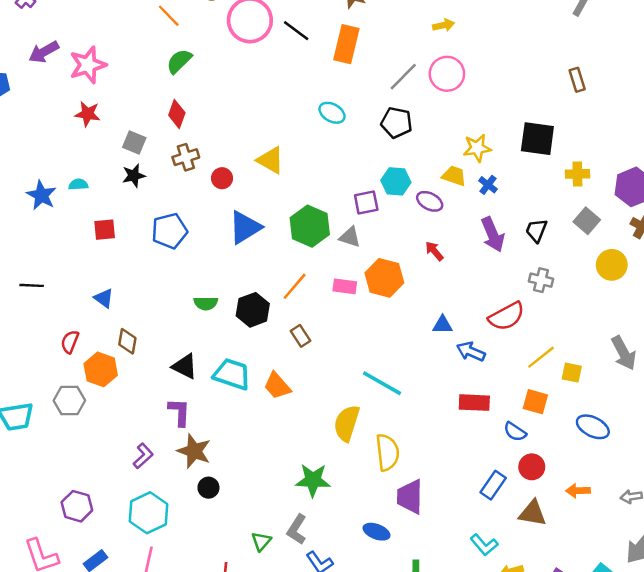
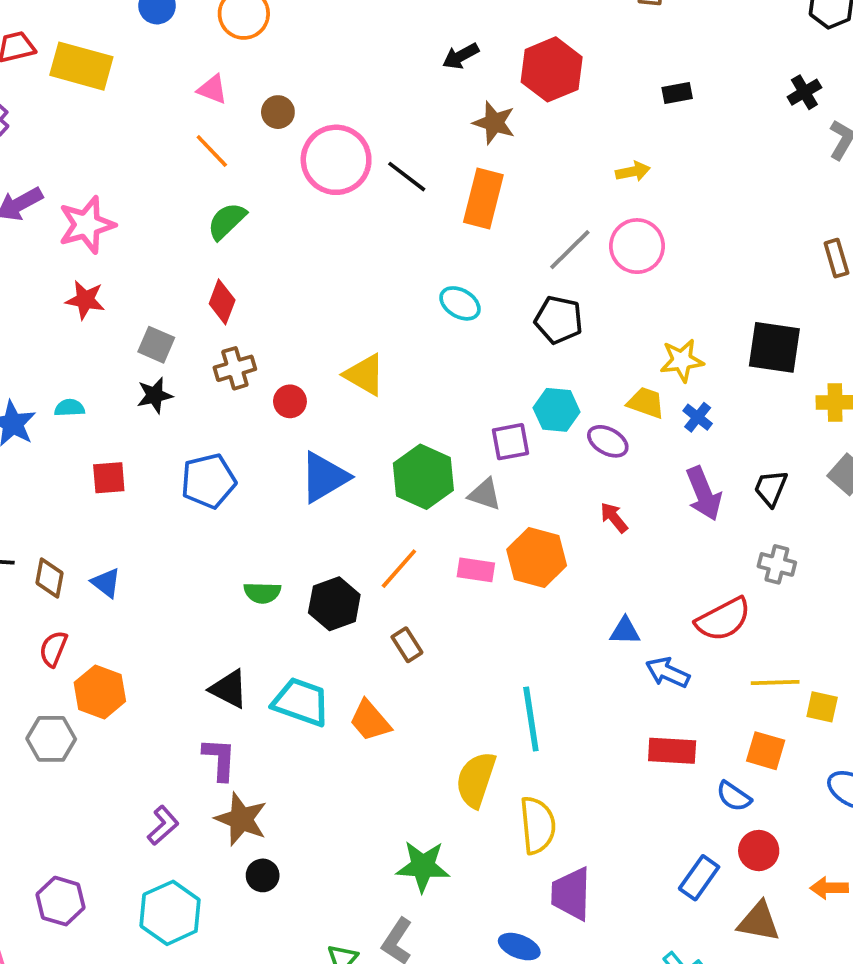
brown diamond: (127, 341) -> (50, 578), moved
yellow line: (541, 357) -> (775, 683), turned 36
cyan line: (382, 383) -> (531, 719), turned 51

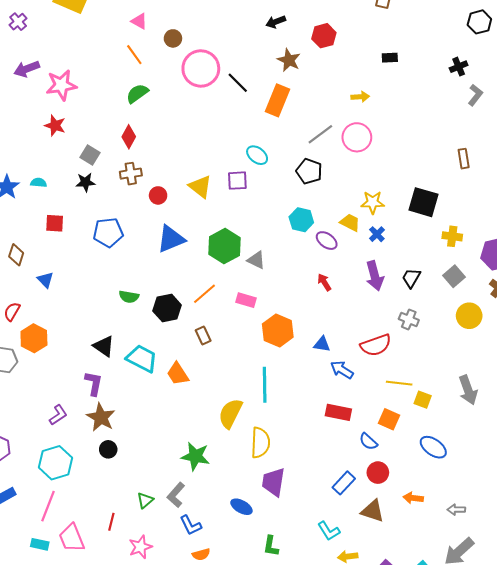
red hexagon: (552, 69) -> (324, 36), size x0.7
purple square: (510, 442) -> (237, 181), moved
orange hexagon: (537, 558) -> (278, 330), moved
brown diamond: (50, 578) -> (16, 255), moved

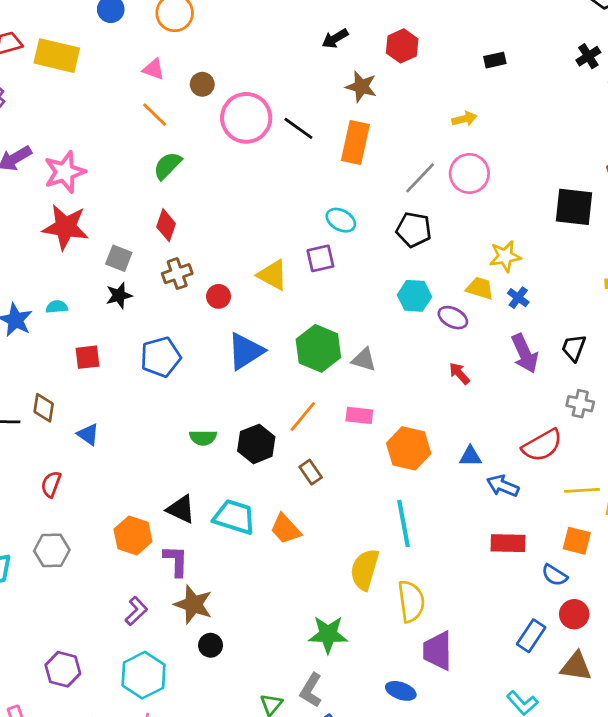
red star: (55, 126) -> (66, 227), size x1.6
black square: (424, 202) -> (574, 207), moved
orange hexagon: (34, 338) -> (133, 535), moved

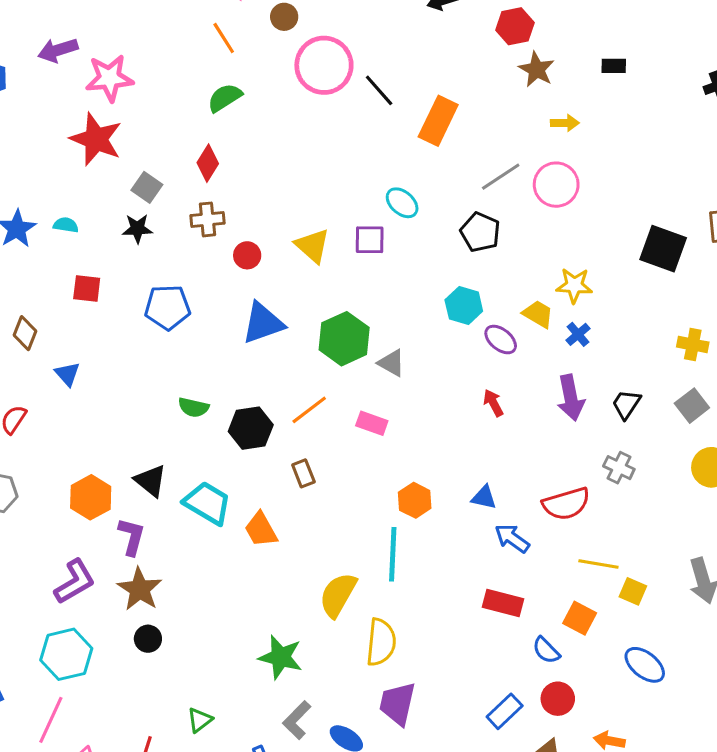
brown star: (361, 87) -> (537, 69), moved
orange hexagon: (409, 448) -> (415, 500), moved, size x0.7
purple L-shape: (136, 611) -> (75, 582), size x1.4
gray L-shape: (311, 690) -> (297, 720), moved

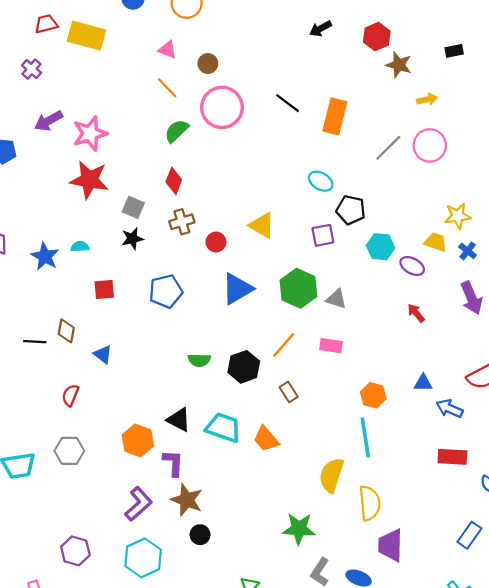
pink circle: (324, 65) -> (222, 107), moved
black pentagon: (480, 232) -> (351, 210), moved
purple square: (370, 240) -> (323, 235), moved

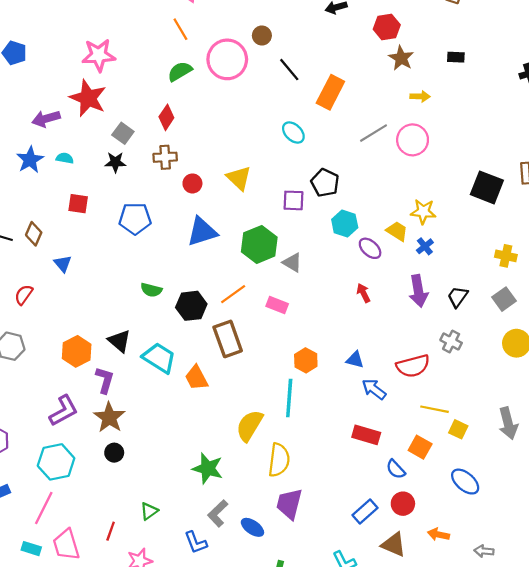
brown circle: (208, 63) -> (262, 36), moved
purple arrow: (49, 121) -> (46, 119), moved
cyan ellipse: (321, 181) -> (293, 133), moved
brown rectangle: (289, 392) -> (228, 339), size x1.8

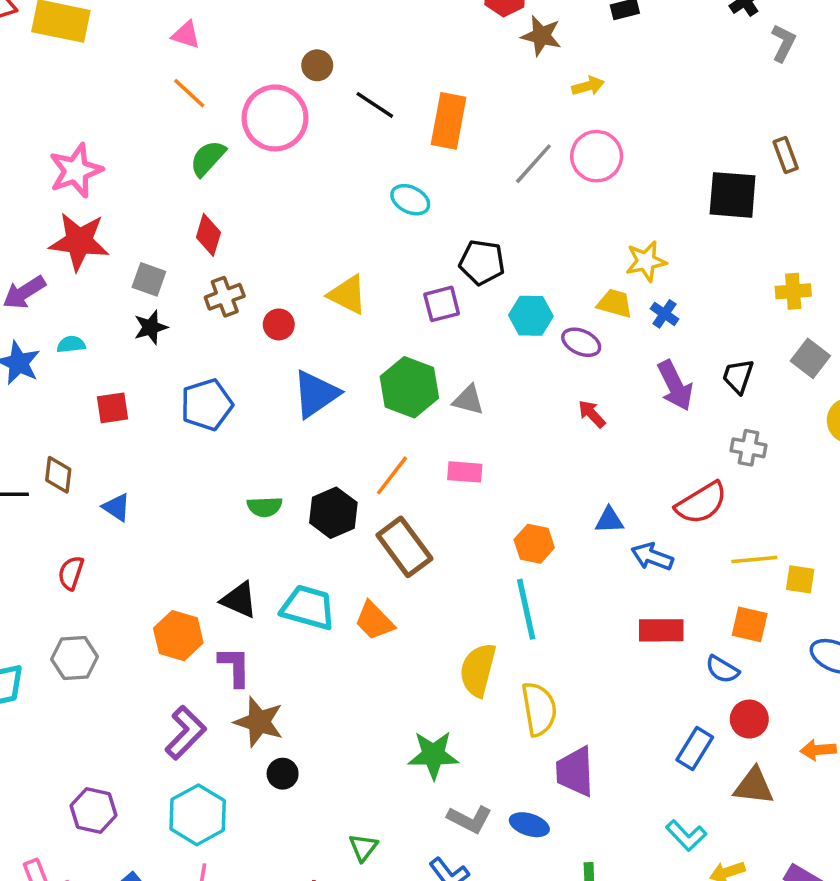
gray L-shape: (218, 513) -> (470, 819), turned -92

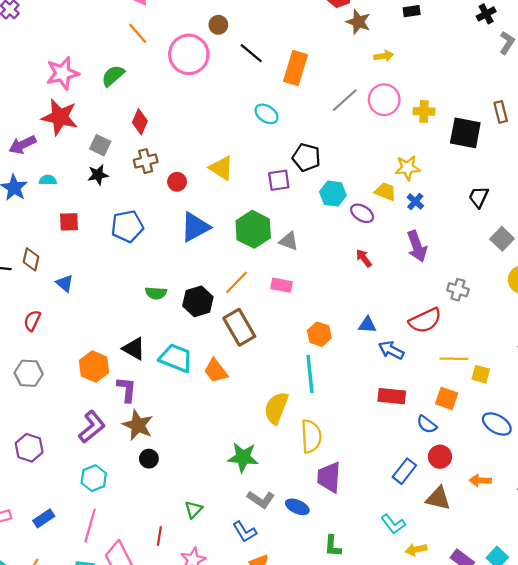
green semicircle: (208, 158) -> (113, 76), moved
yellow cross: (793, 291) -> (424, 111), moved
black trapezoid: (738, 376) -> (479, 197), moved
purple hexagon: (94, 811) -> (29, 448), moved
cyan hexagon: (198, 815) -> (94, 478), size x0.7

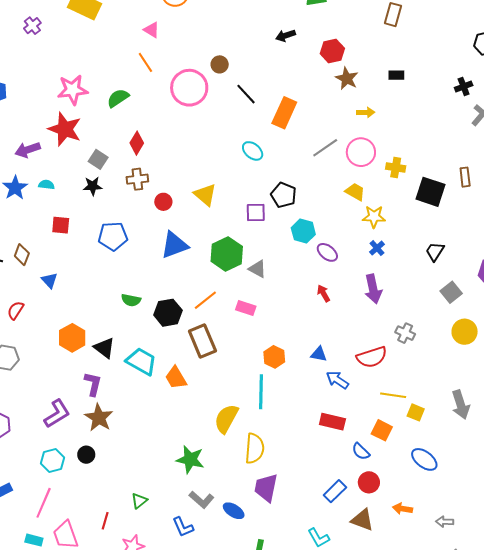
yellow trapezoid: (385, 192) -> (355, 192), moved
orange hexagon: (94, 367) -> (72, 338), moved
black circle: (149, 459) -> (86, 455), moved

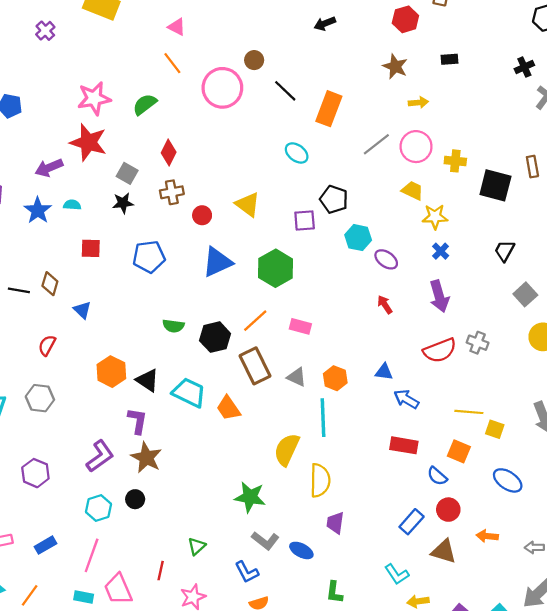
red hexagon: (332, 51) -> (405, 19), moved
gray triangle: (257, 269) -> (297, 377), moved
red semicircle: (372, 357) -> (440, 350), moved
purple trapezoid: (266, 488) -> (335, 523), size x0.7

